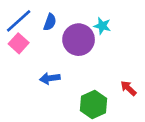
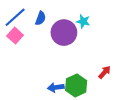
blue arrow: (50, 78) -> (56, 87), moved
red arrow: (128, 88) -> (105, 72), turned 88

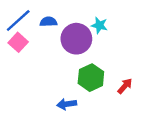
blue semicircle: (41, 18) -> (48, 22), turned -112
green hexagon: (76, 85) -> (91, 78), moved

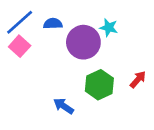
red arrow: (125, 86) -> (138, 79), moved
blue arrow: (67, 104) -> (63, 106), moved, turned 42

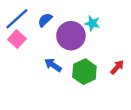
blue semicircle: (53, 24) -> (45, 20), turned -42
blue arrow: (63, 106) -> (53, 65), moved

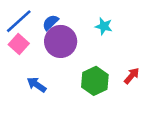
purple circle: (71, 36) -> (61, 41), moved
blue arrow: (53, 65) -> (36, 85), moved

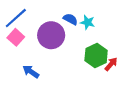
blue semicircle: (50, 22) -> (70, 19), moved, turned 72
green hexagon: (95, 81) -> (96, 56), moved

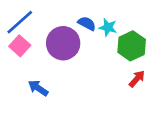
green hexagon: (96, 56) -> (132, 46), moved

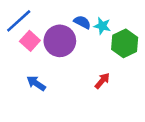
pink square: (20, 46) -> (30, 41), moved
red arrow: (137, 79) -> (102, 81), moved

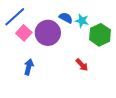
red arrow: (102, 81) -> (82, 65), turned 96
blue arrow: (36, 83) -> (29, 67), turned 70

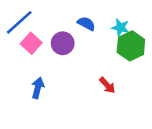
cyan star: (82, 21) -> (120, 28), moved
purple circle: (48, 33) -> (63, 43), size x0.7

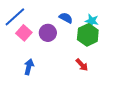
green hexagon: (131, 46) -> (88, 35), moved

